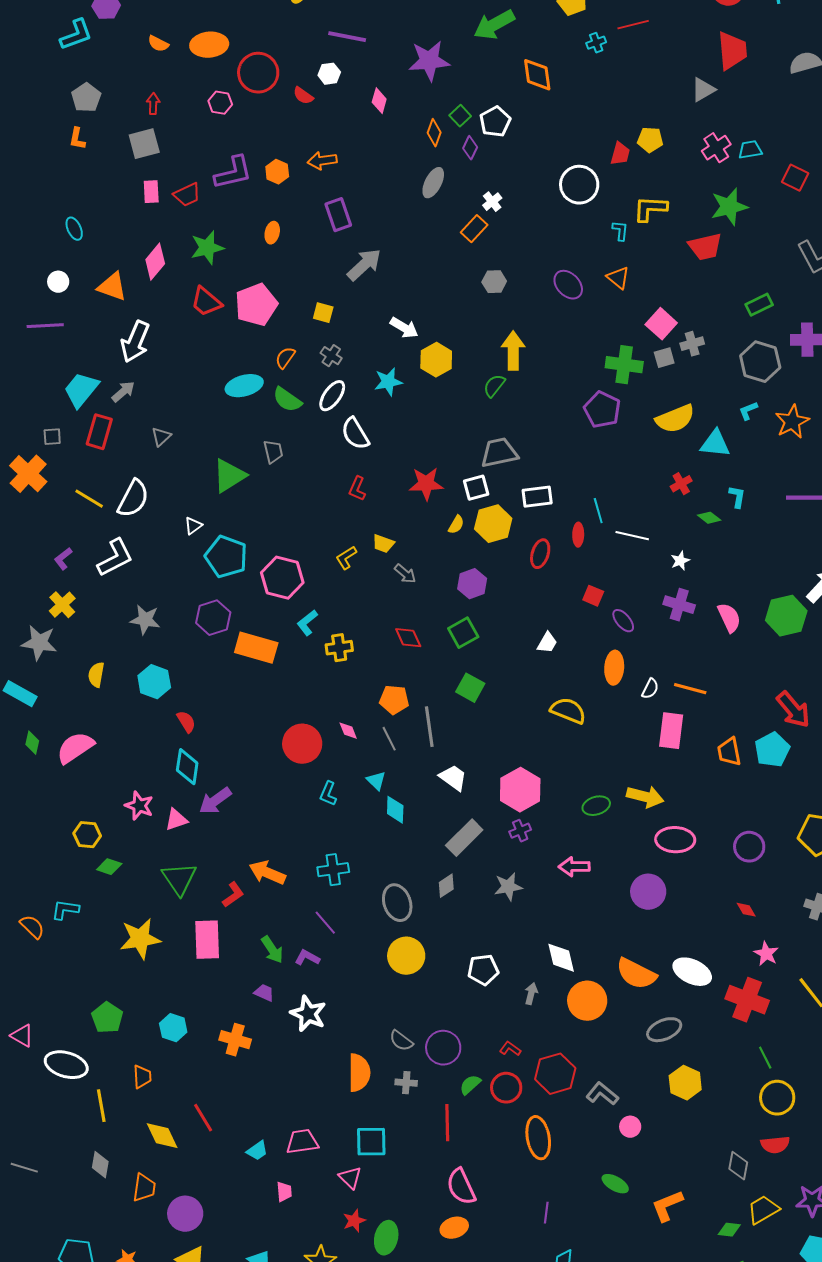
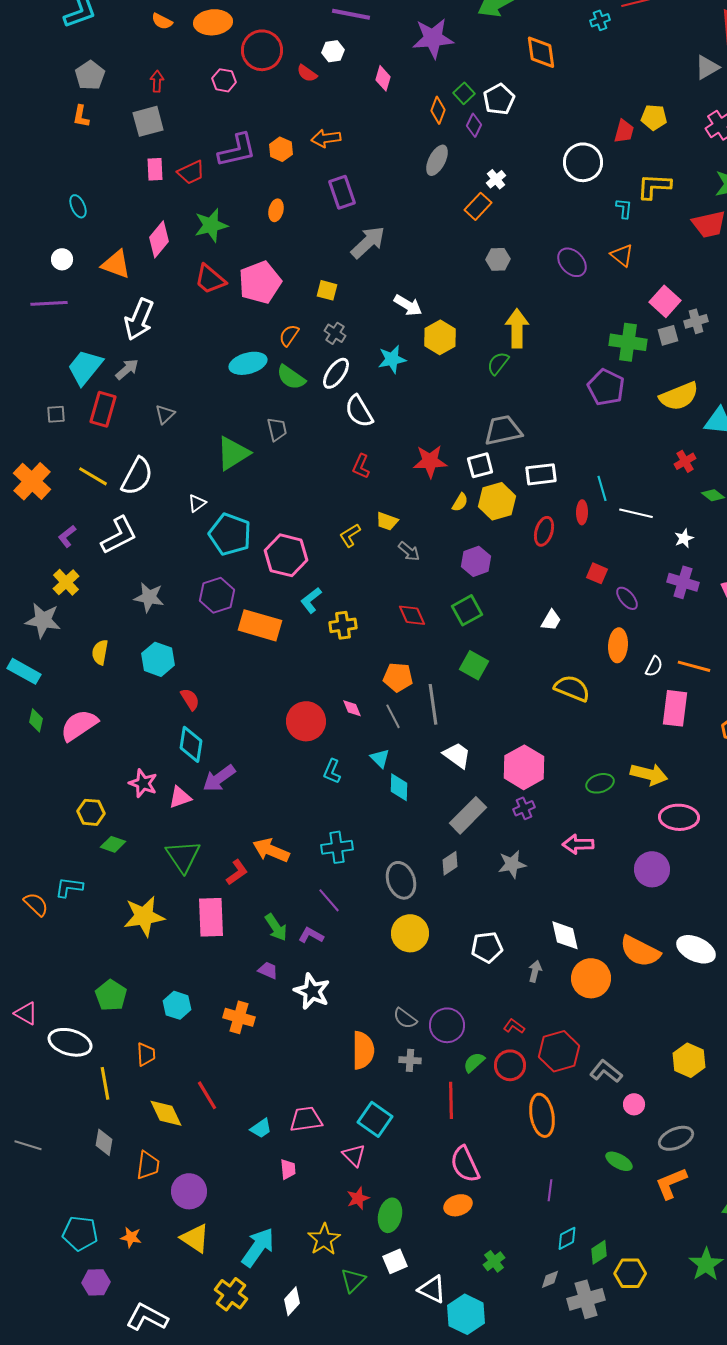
orange cross: (28, 474) -> (32, 481), moved
gray ellipse: (664, 1030) -> (676, 1138), moved
cyan square: (371, 1142) -> (375, 1119), turned 36

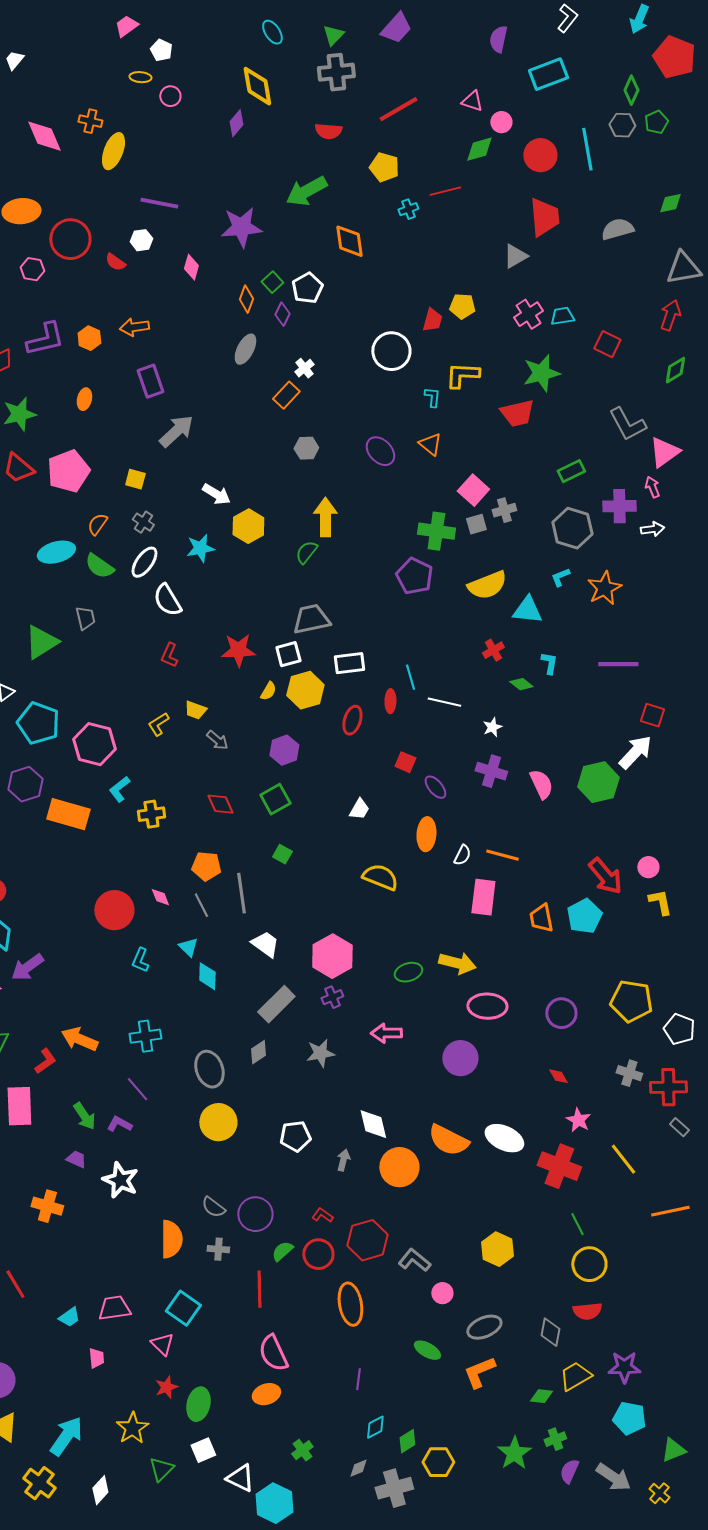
green square: (474, 665) -> (282, 854), size x0.7

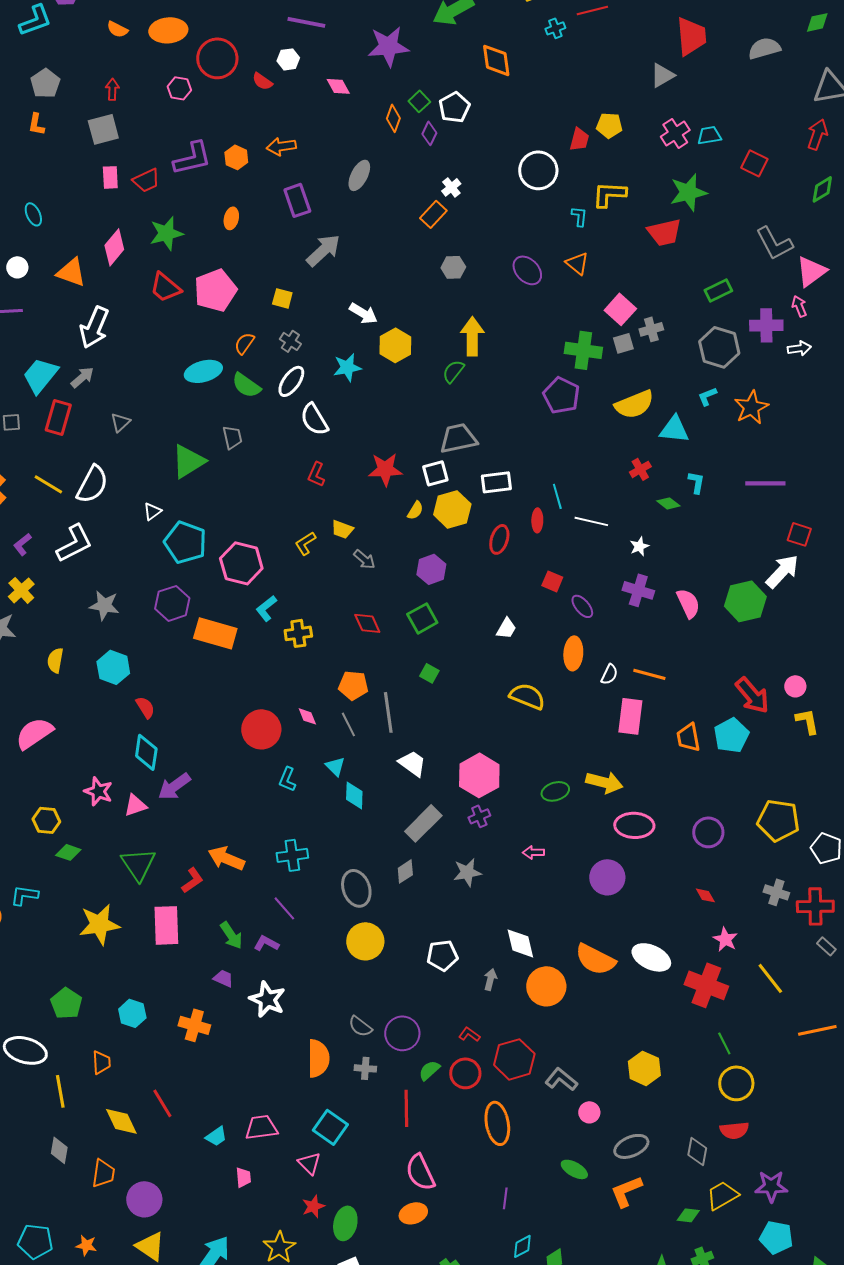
pink diamond: (191, 267) -> (338, 86), turned -45
gray ellipse: (245, 349) -> (359, 175), moved
pink arrow: (386, 1033) -> (533, 852), size x0.7

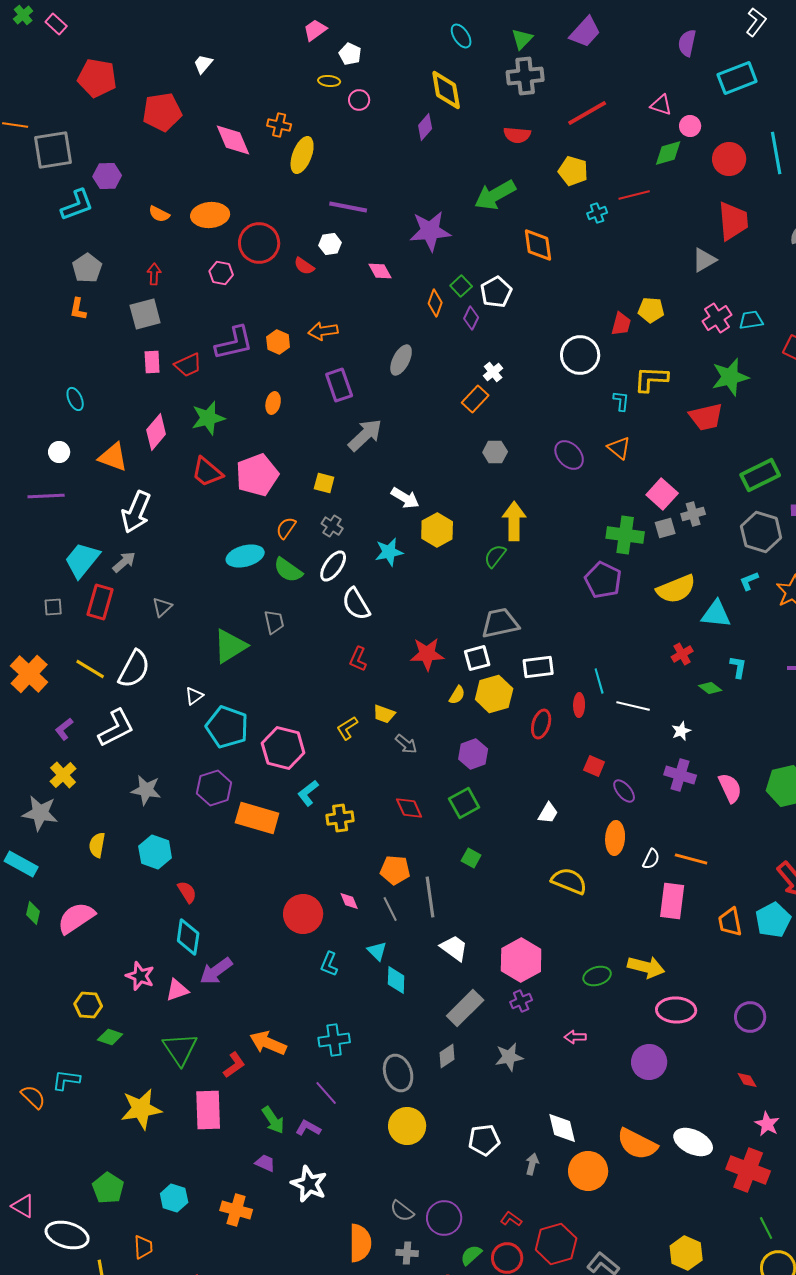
green rectangle: (718, 290) -> (760, 475), size x1.4

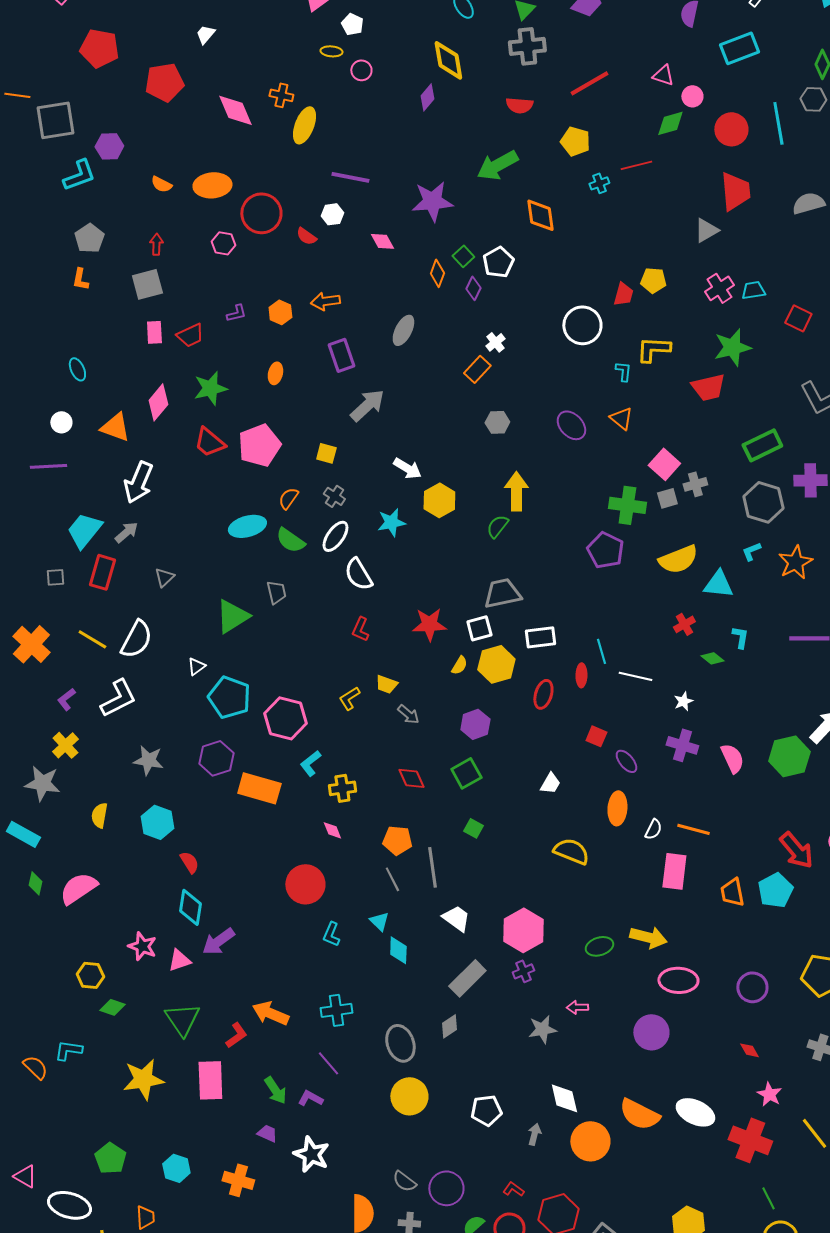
purple L-shape: (234, 343) -> (236, 313), size x0.5
pink diamond: (349, 901) -> (332, 830), moved
gray star: (509, 1057) -> (542, 1029), moved

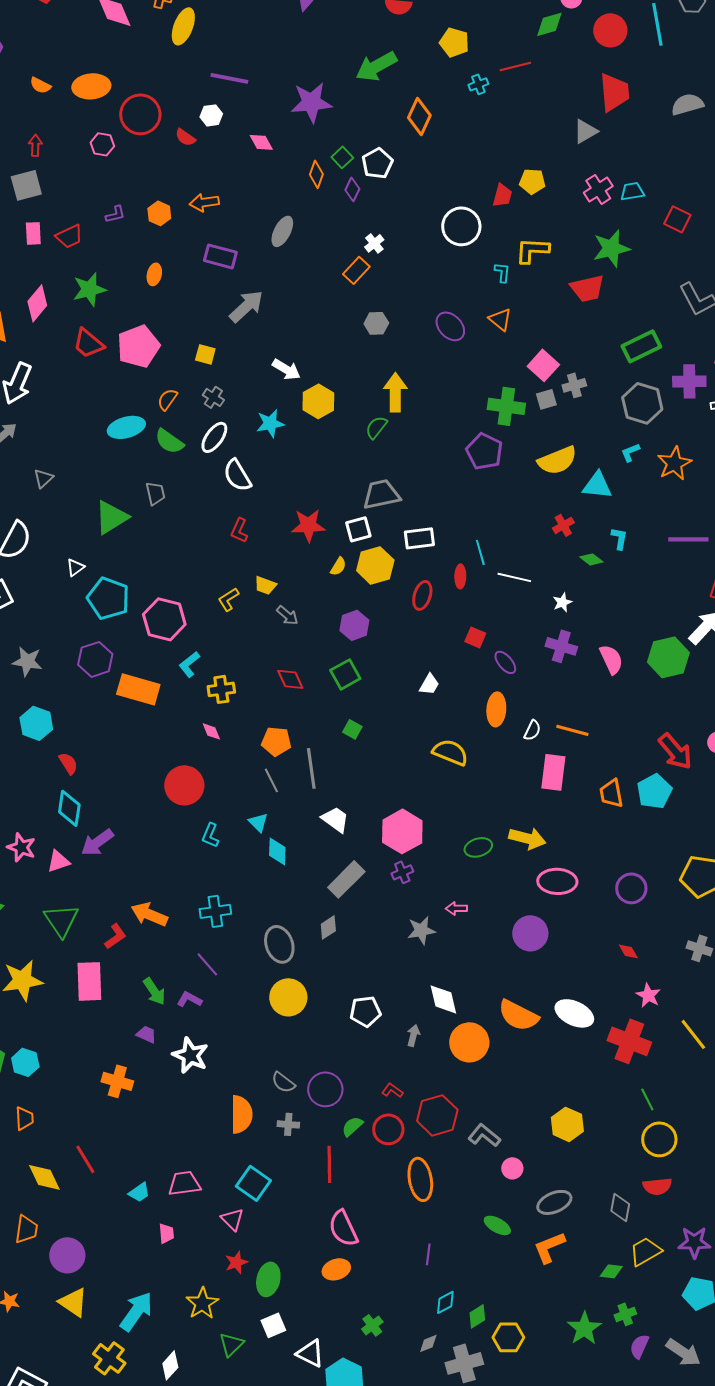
orange diamond: (540, 215) -> (419, 116), turned 33
purple rectangle: (341, 355) -> (220, 256), turned -56
cyan hexagon: (176, 1168) -> (25, 1062), moved

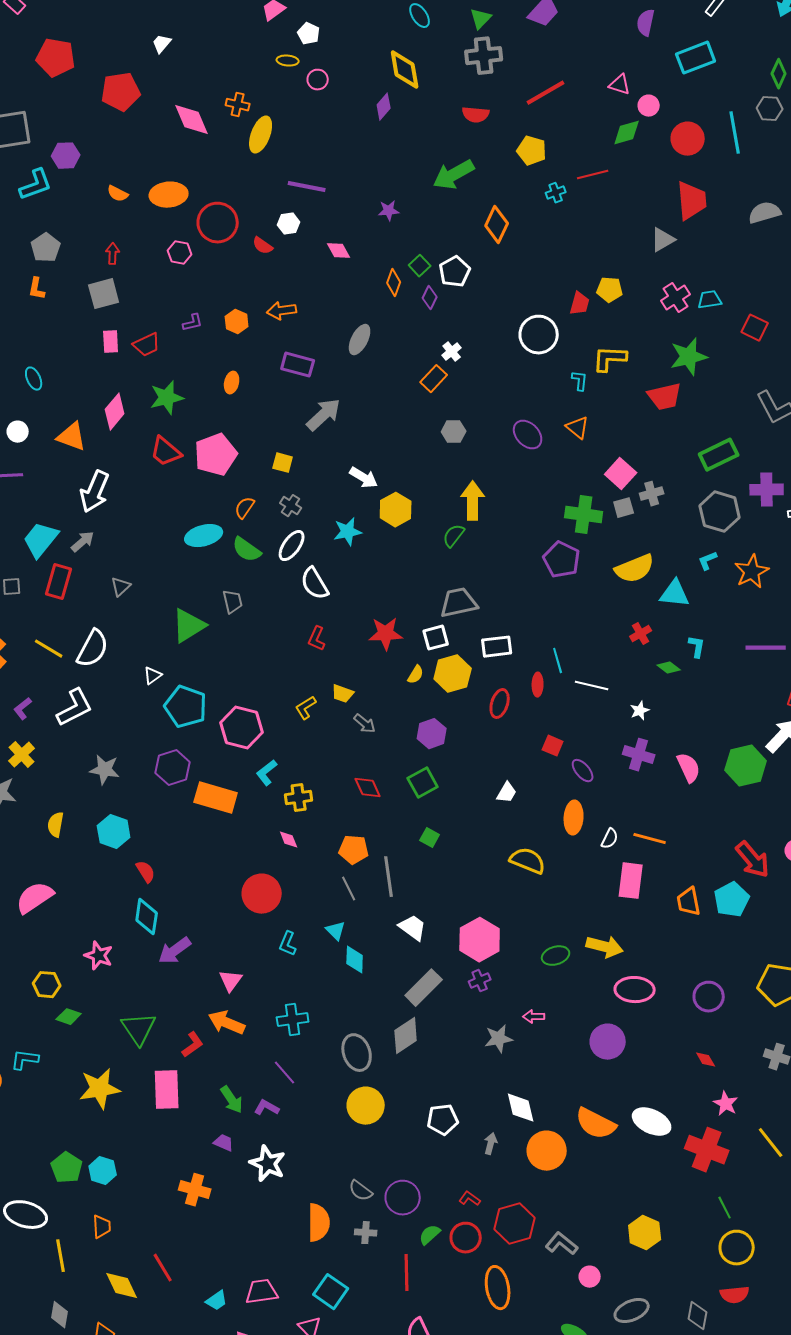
purple star: (311, 102) -> (389, 211), size x0.5
pink triangle: (58, 861) -> (231, 981), moved, turned -35
gray diamond: (328, 927) -> (406, 1036), size x1.5

